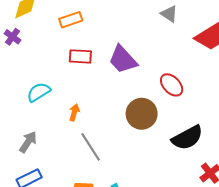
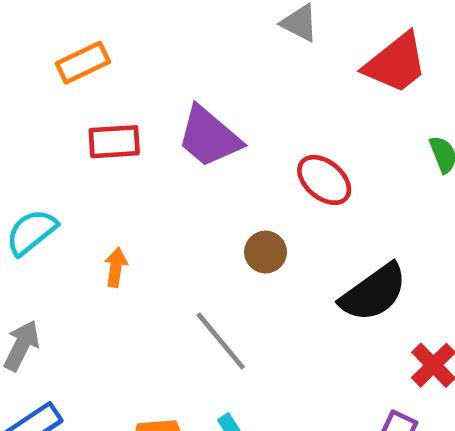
brown circle: (142, 114) -> (266, 252), size x0.6
gray line: (91, 147) -> (221, 341), moved

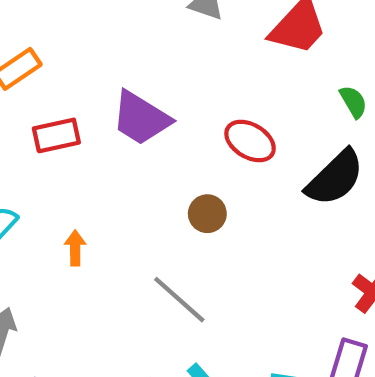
black semicircle: (374, 293) -> (335, 178), moved

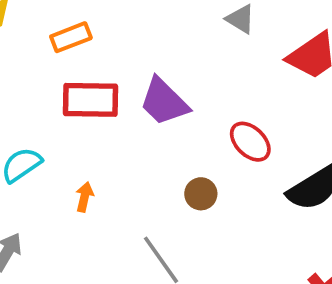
red rectangle: (56, 135) -> (90, 100), size x1.4

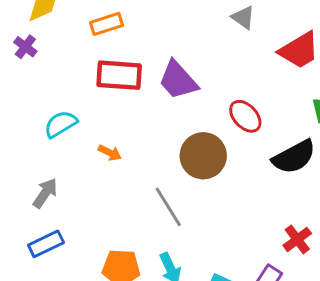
brown circle: (201, 194) -> (203, 156), size x1.8
orange arrow: (84, 197) -> (110, 153), turned 100

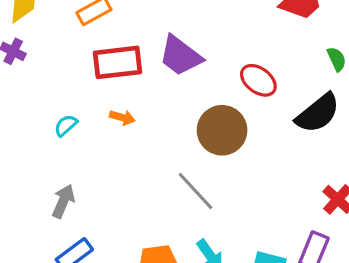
cyan semicircle: (61, 124) -> (66, 125), size x0.7
orange arrow: (110, 153) -> (122, 117), moved

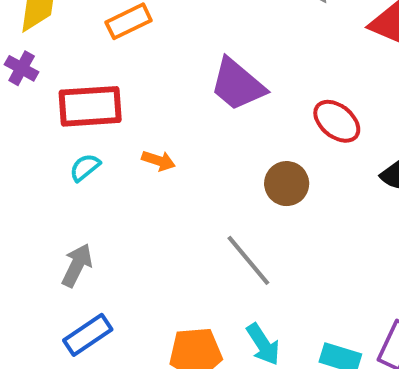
red rectangle: (118, 62) -> (90, 106), moved
brown circle: (222, 130) -> (287, 184), size x0.7

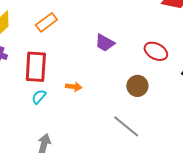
purple trapezoid: (238, 85) -> (105, 43), size x0.7
red rectangle: (90, 106) -> (36, 67), turned -72

